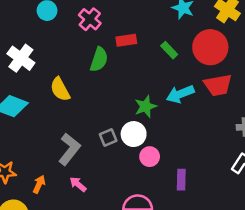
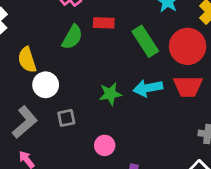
green rectangle: (169, 50) -> (145, 41), size x1.6
white circle: (134, 134) -> (46, 85), moved

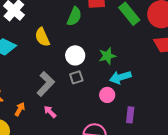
white circle: (46, 85) -> (75, 55), moved
cyan arrow: (148, 88) -> (120, 77), moved

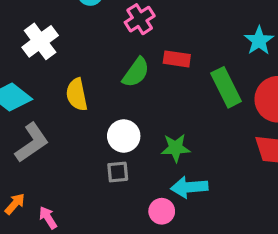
gray L-shape: (46, 84) -> (32, 143), moved
pink arrow: (50, 112) -> (48, 218), moved

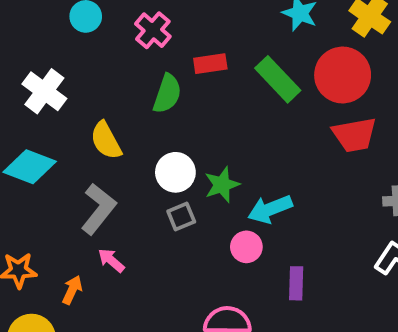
gray L-shape: (32, 143) -> (98, 209), moved
green star: (176, 148) -> (222, 185), moved
pink arrow: (48, 218) -> (111, 260), moved

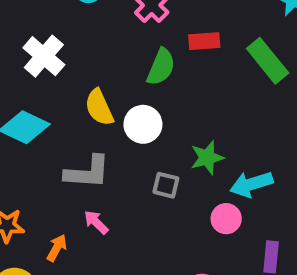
white circle: (175, 172) -> (143, 124), moved
gray L-shape: (98, 209) -> (87, 172), turned 51
gray square: (181, 217) -> (166, 185), turned 32

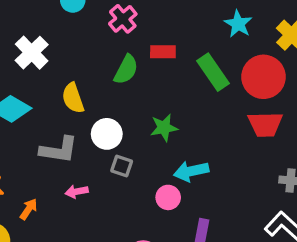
white circle: (143, 124) -> (107, 134), moved
green star: (207, 158) -> (164, 128), moved
pink arrow: (96, 222) -> (77, 192), moved, turned -60

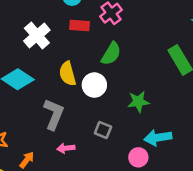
red rectangle: (163, 52) -> (80, 25), moved
white circle: (107, 134) -> (94, 85), moved
gray L-shape: (59, 150) -> (54, 114), turned -80

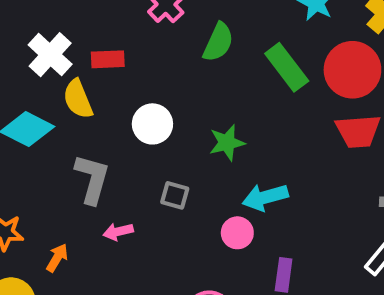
red rectangle: (80, 25) -> (108, 59), moved
green semicircle: (111, 54) -> (218, 42), moved
yellow semicircle: (68, 74) -> (78, 99), moved

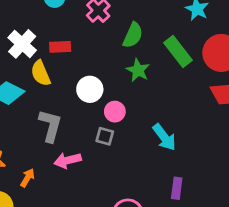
green star: (227, 143) -> (138, 70), moved, turned -30
cyan arrow: (265, 197) -> (164, 137), turned -112
pink arrow: (118, 232) -> (68, 160), size x1.4
pink circle: (237, 233) -> (115, 112), moved

